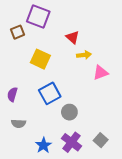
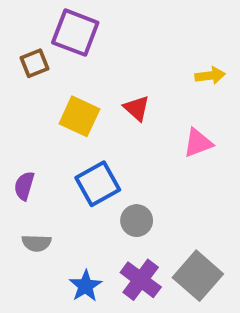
red triangle: (73, 37) -> (137, 108), moved
yellow arrow: (84, 55) -> (210, 75), moved
gray square: (101, 140) -> (198, 276), size x1.6

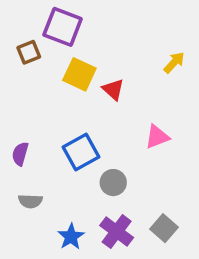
yellow arrow: (210, 75) -> (174, 62), turned -40
yellow square: (79, 116) -> (79, 74), moved
pink triangle: (198, 143) -> (157, 137), moved
gray square: (198, 276) -> (164, 228), size x0.7

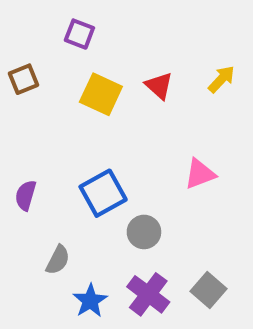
purple square: (63, 27) -> (79, 34), size x0.6
brown square: (29, 52) -> (23, 79), moved
red triangle: (113, 90) -> (159, 86), moved
gray semicircle: (30, 201) -> (58, 260), moved, turned -65

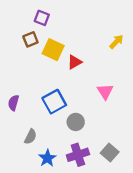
brown square: (23, 79) -> (30, 39), moved
red triangle: (159, 86) -> (75, 62), moved, turned 49
pink triangle: (200, 174) -> (105, 91), turned -42
purple cross: (148, 294) -> (78, 155), turned 35

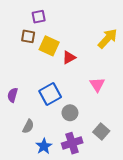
purple square: (42, 18) -> (39, 17), turned -32
brown square: (30, 39) -> (28, 36), turned 32
yellow arrow: (116, 42) -> (108, 39), size x1.5
gray square: (110, 153) -> (101, 132), moved

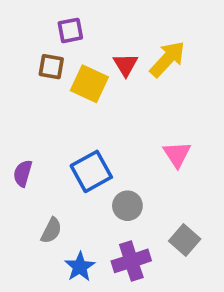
yellow arrow: (108, 39) -> (167, 59), moved
red triangle: (69, 57) -> (126, 65), moved, turned -32

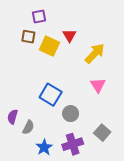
yellow arrow: (167, 59) -> (95, 53), moved
blue square: (91, 171) -> (51, 95), turned -30
purple semicircle: (23, 173) -> (13, 117), moved

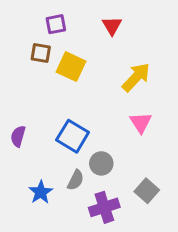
red triangle: (70, 36) -> (112, 26), moved
purple semicircle: (13, 117) -> (18, 136), moved
gray semicircle: (28, 127) -> (76, 180), moved
blue star: (44, 147) -> (41, 192), moved

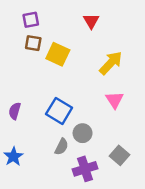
purple square: (56, 24) -> (31, 20), moved
blue star: (41, 192) -> (13, 157), moved

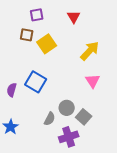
purple square: (31, 20) -> (37, 15), moved
yellow square: (58, 54) -> (47, 44), turned 30
blue square: (59, 111) -> (36, 82), moved
gray square: (119, 155) -> (84, 117), moved

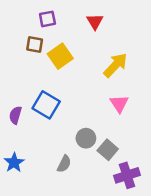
gray semicircle: (50, 119) -> (64, 164), moved
purple cross: (69, 137) -> (127, 175), moved

